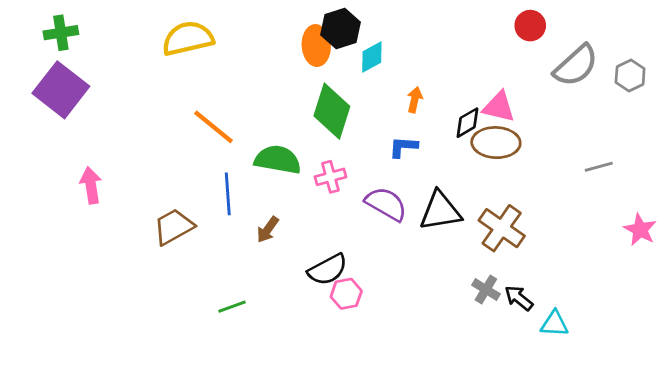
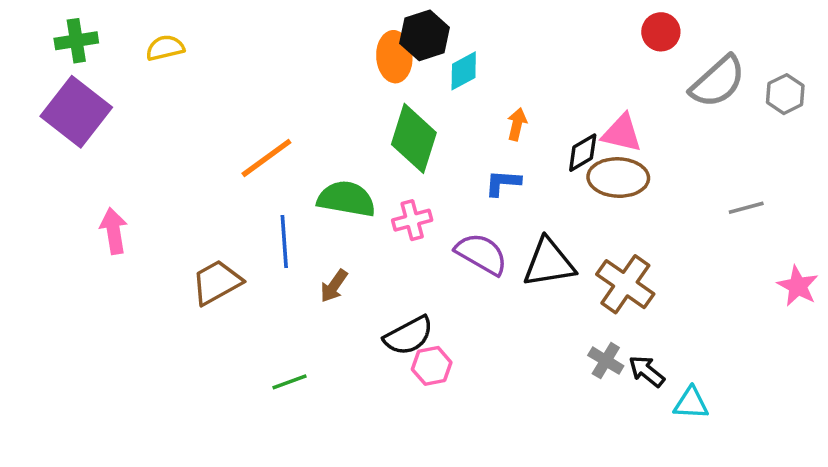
yellow semicircle: (188, 38) -> (165, 48), moved, size x0.6
orange line: (214, 127) -> (266, 158), turned -75

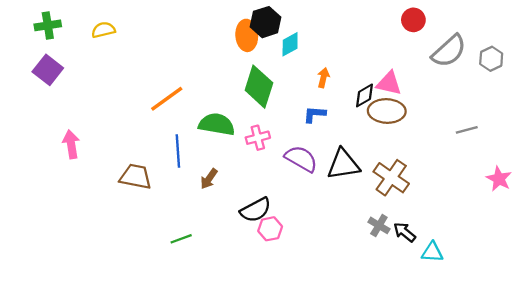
purple square: (76, 112) -> (48, 70), size x0.7
brown trapezoid: (217, 282) -> (136, 177), turned 40

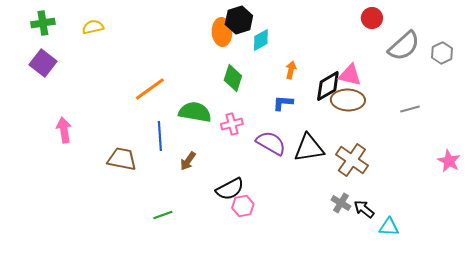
green diamond: (259, 87) -> (233, 78), size x0.7
black diamond: (365, 95) -> (328, 86), size x1.4
gray line: (467, 130) -> (410, 109), moved

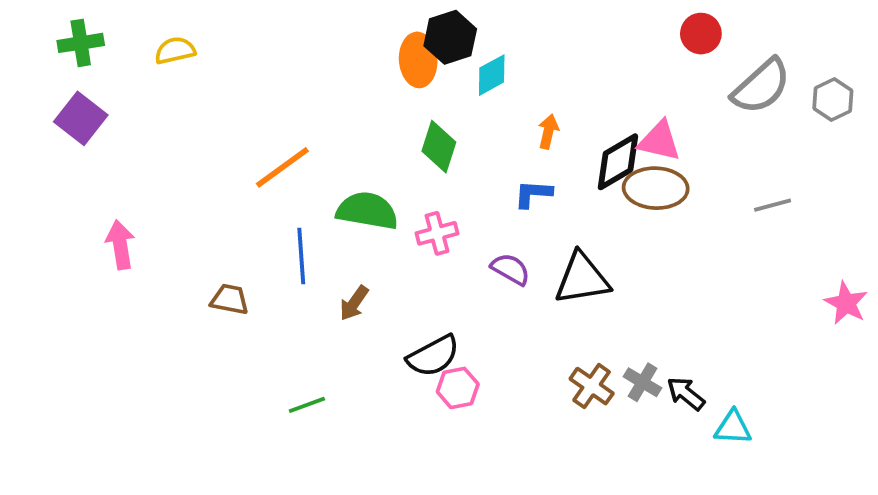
purple semicircle: (271, 143) -> (511, 269), size x0.7
brown trapezoid: (122, 159) -> (230, 299), size x0.7
brown cross: (352, 160) -> (592, 386), moved, size x0.7

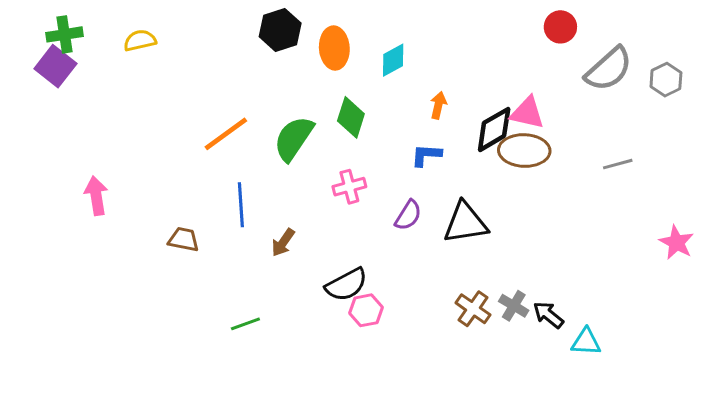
black hexagon: (450, 37) -> (280, 30), moved
purple square: (81, 118) -> (55, 66), moved
green semicircle: (367, 211) -> (294, 138), moved, turned -66
purple semicircle: (511, 269) -> (408, 215), turned 92

